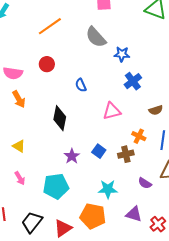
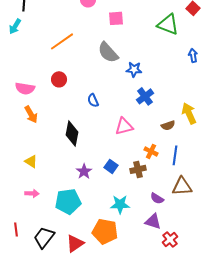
pink arrow: (20, 178) -> (32, 193), turned -56
purple triangle: (134, 214) -> (153, 221), moved

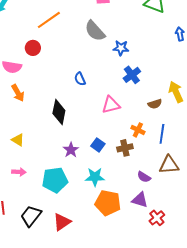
red circle: (59, 79) -> (33, 48), moved
cyan star: (120, 204) -> (95, 177), moved
orange pentagon: (105, 231) -> (108, 203), moved

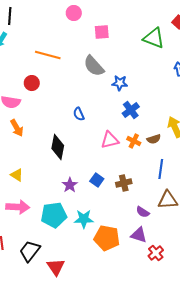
orange line: (49, 20) -> (48, 55), turned 50
orange cross: (138, 130) -> (134, 141), moved
pink arrow: (19, 172) -> (18, 207), size x1.6
cyan star: (95, 177) -> (84, 219), moved
red triangle: (62, 222) -> (56, 267), moved, turned -30

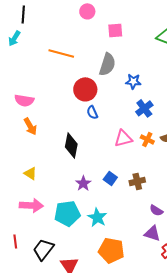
gray semicircle: (94, 66) -> (107, 64), turned -120
red circle: (32, 83) -> (85, 89), moved, size x1.5
cyan star: (84, 219) -> (97, 217), turned 30
orange pentagon: (107, 238) -> (111, 250), moved

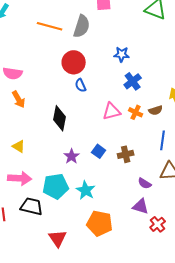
gray semicircle: (107, 64) -> (82, 26), moved
black trapezoid: (43, 249) -> (32, 206), moved, turned 65

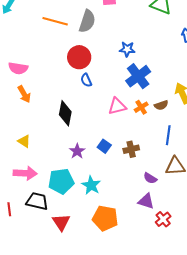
blue cross: (133, 81) -> (138, 76), size x1.4
orange cross: (136, 112) -> (141, 107), turned 32
red triangle: (58, 238) -> (61, 222), moved

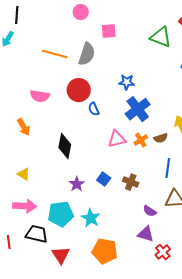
pink semicircle: (18, 68) -> (40, 96), moved
blue semicircle: (86, 80) -> (94, 109), moved
brown cross: (131, 149) -> (131, 182), turned 35

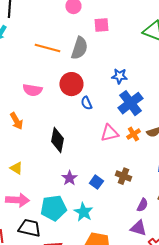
blue square: (104, 179) -> (96, 182), moved
purple semicircle: (150, 211) -> (142, 205), turned -96

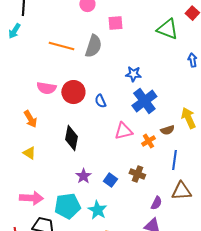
red circle: (71, 84) -> (73, 92), moved
orange cross: (133, 134) -> (148, 141), moved
yellow triangle: (16, 168) -> (29, 153), moved

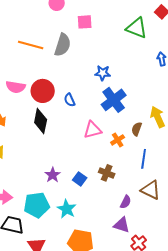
brown semicircle: (167, 130) -> (137, 129), turned 128
black diamond: (71, 138) -> (41, 121), moved
brown triangle: (181, 191) -> (151, 190), turned 30

